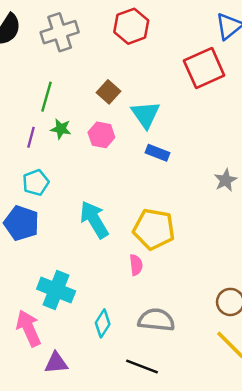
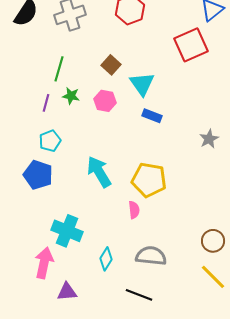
pink arrow: (29, 328) -> (44, 263), turned 36

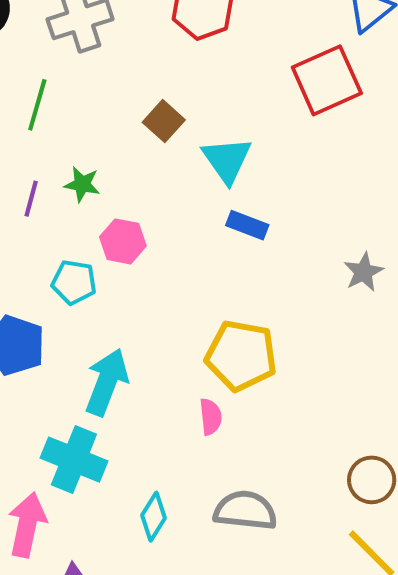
green line: (59, 69) -> (37, 105), moved
pink hexagon: (105, 101) -> (123, 241), moved
cyan pentagon: (50, 141) -> (74, 282), moved, turned 30
cyan arrow: (99, 172) -> (107, 382), moved, turned 52

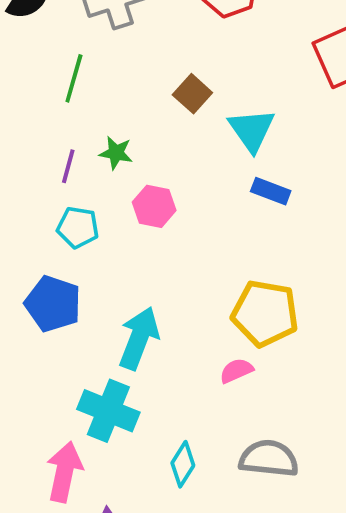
cyan pentagon: (74, 282) -> (78, 227), moved
pink semicircle: (211, 417) -> (236, 371), turned -108

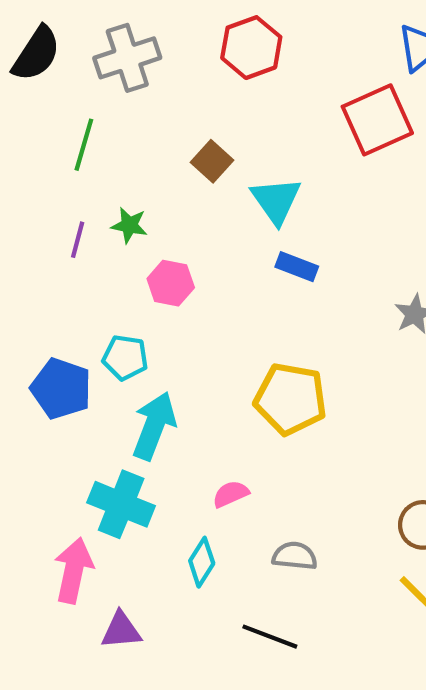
cyan pentagon: (78, 227) -> (125, 358), moved
pink semicircle: (236, 371) -> (231, 494), moved
gray semicircle: (269, 458) -> (295, 556), size x0.7

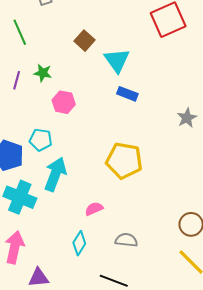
green line: (84, 145) -> (20, 32), turned -40
cyan cross: (121, 504) -> (20, 197), moved

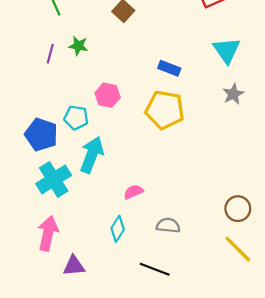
cyan triangle: (117, 60) -> (227, 50), moved
pink hexagon: (64, 102) -> (108, 95), moved
yellow pentagon: (124, 161) -> (165, 110), moved
cyan cross: (20, 197) -> (54, 179), turned 36

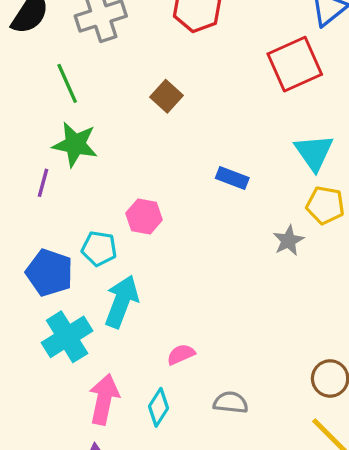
green star: (78, 46) -> (75, 144), moved, size x1.6
purple line: (50, 54) -> (43, 183), moved
gray star: (233, 94) -> (288, 241), moved
yellow pentagon: (165, 110) -> (325, 205), moved, size x0.7
pink arrow: (48, 233) -> (104, 399), moved

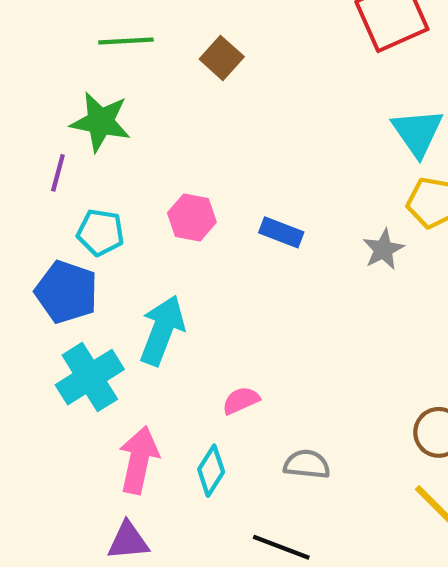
green line: (67, 83) -> (126, 41), moved, turned -69
blue rectangle: (232, 178) -> (281, 232), moved
cyan pentagon: (99, 249) -> (100, 232), moved

